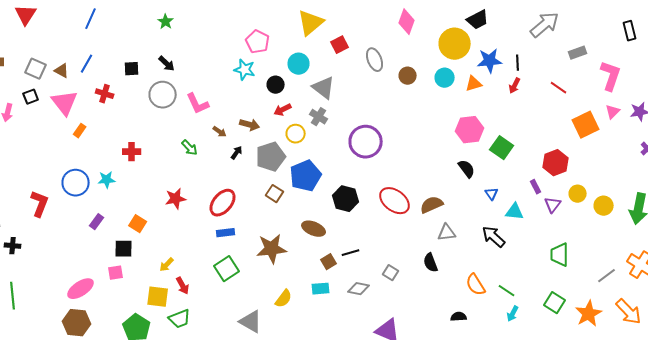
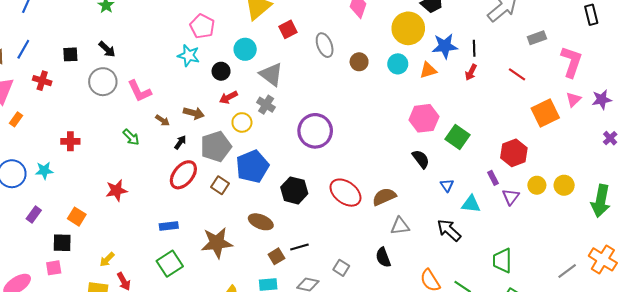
red ellipse: (223, 203) -> (183, 175), moved
yellow circle: (604, 206) -> (564, 185), moved
green trapezoid: (560, 255) -> (502, 261), moved

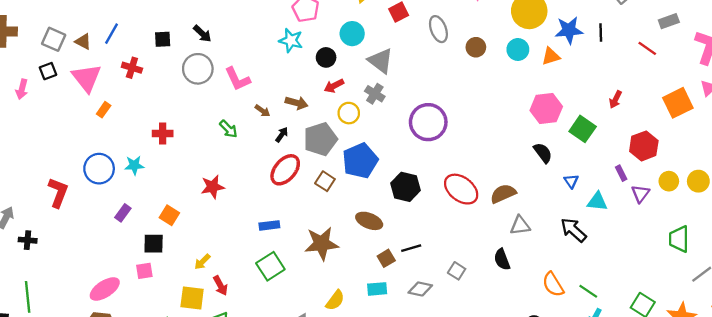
red arrow: (471, 72) -> (615, 99), moved
red line: (517, 74) -> (647, 48), moved
green trapezoid: (502, 261) -> (679, 239), moved

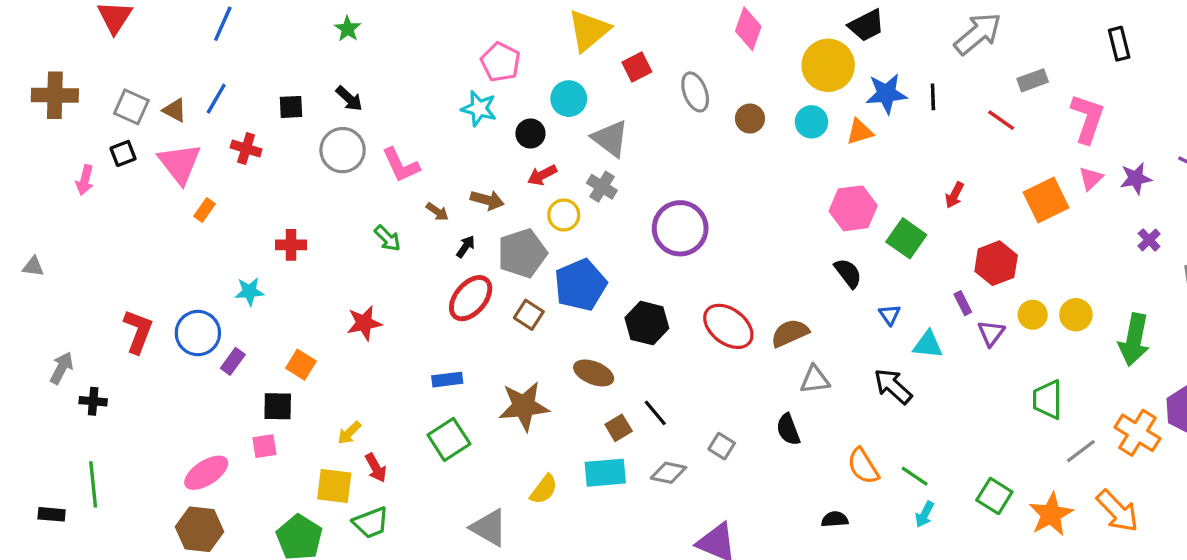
blue circle: (99, 169) -> (198, 333), moved
black line: (411, 248) -> (655, 413), turned 66
cyan rectangle: (377, 289) -> (605, 473), size x1.4

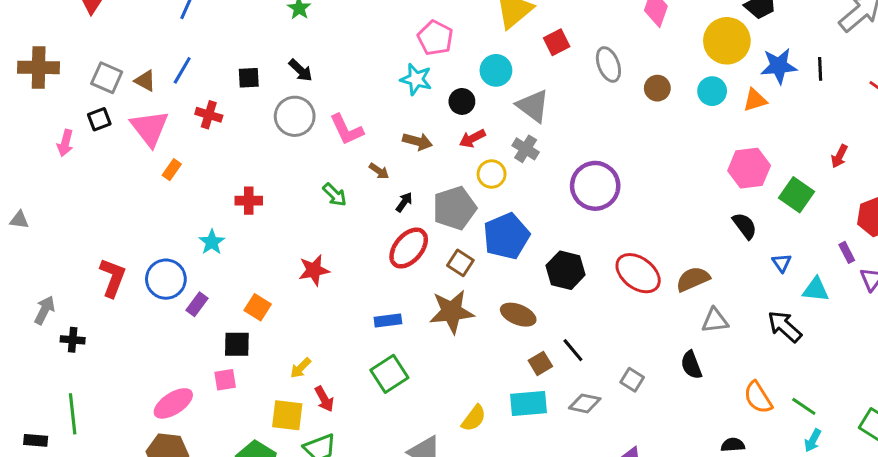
brown arrow: (487, 200) -> (418, 141), moved
cyan star: (249, 291) -> (212, 242), turned -30
brown star: (524, 406) -> (452, 312), moved

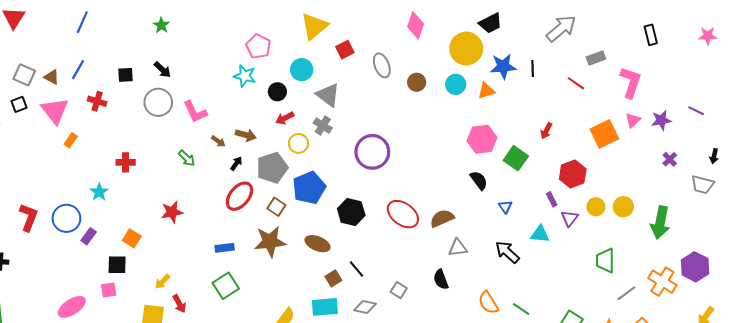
brown arrow: (418, 141) -> (246, 135), moved
cyan triangle: (816, 289) -> (540, 234), moved

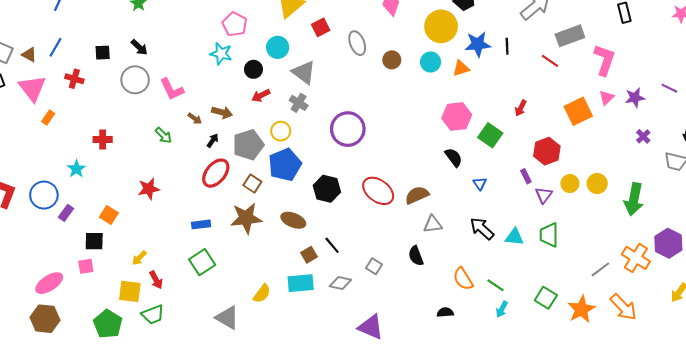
gray rectangle: (596, 58) -> (570, 36), size x1.5
yellow circle: (298, 143) -> (281, 131), moved
cyan triangle: (540, 234) -> (514, 237), moved
green trapezoid: (605, 261) -> (549, 235), moved

